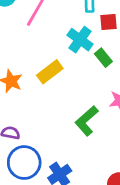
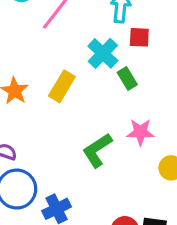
yellow rectangle: (50, 72) -> (62, 86), turned -30

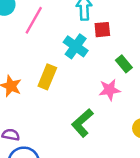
green rectangle: (127, 78) -> (124, 64), moved
pink star: (140, 132) -> (109, 90), moved

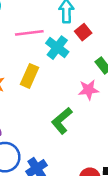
pink line: (34, 20) -> (29, 33), moved, turned 52
red square: (102, 30) -> (83, 32), turned -35

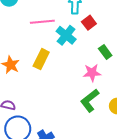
green L-shape: (62, 121) -> (90, 101), moved

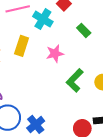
pink star: (92, 73) -> (55, 53), moved

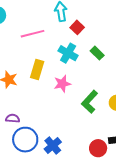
cyan cross: (43, 19) -> (68, 53), moved
pink star: (55, 53) -> (62, 84), moved

